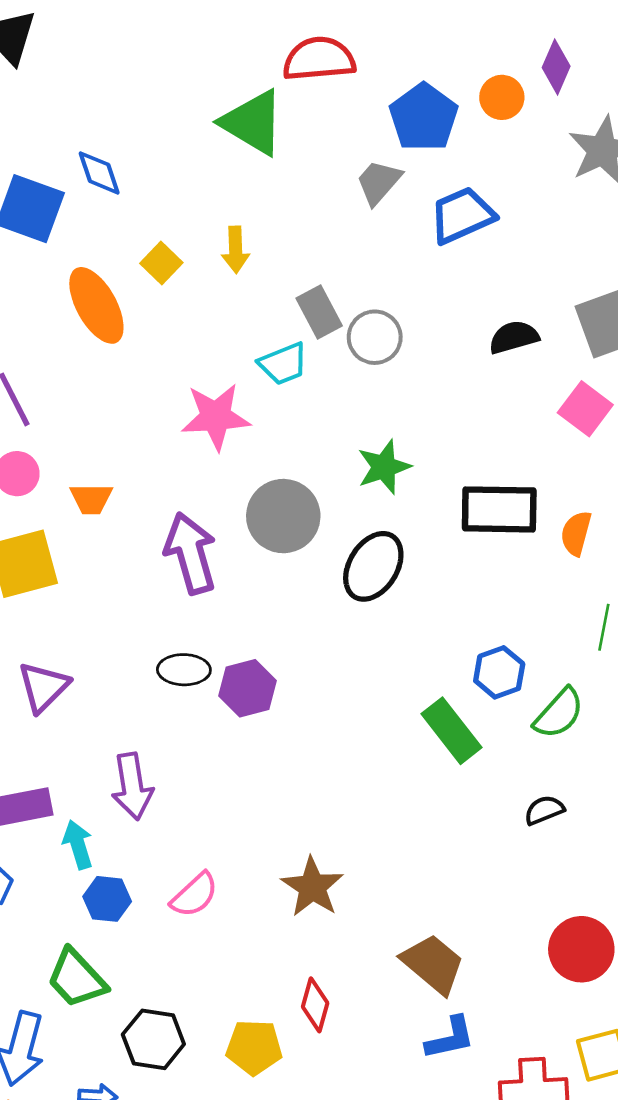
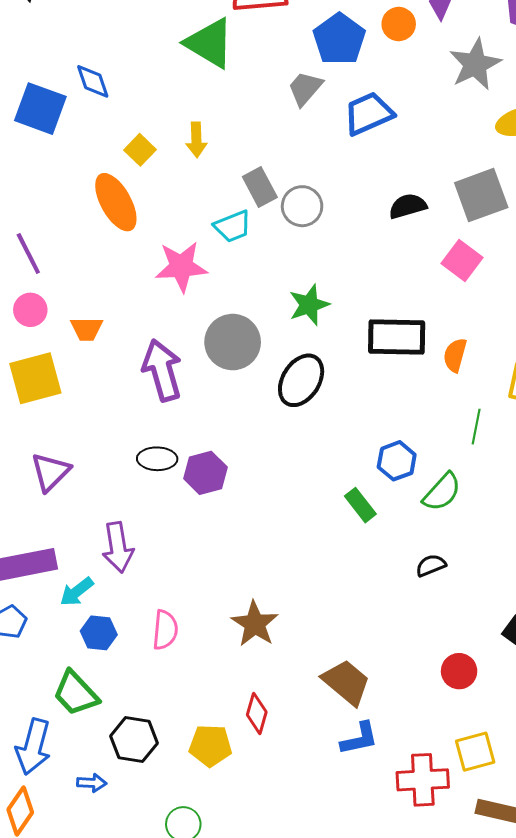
orange ellipse: (96, 305) -> (116, 202), moved
green rectangle: (452, 731) -> (360, 505), size x0.7
cyan arrow: (78, 845) -> (77, 592), turned -111
pink semicircle: (194, 895) -> (165, 630), turned -42
red circle: (581, 949) -> (459, 671), size x0.7

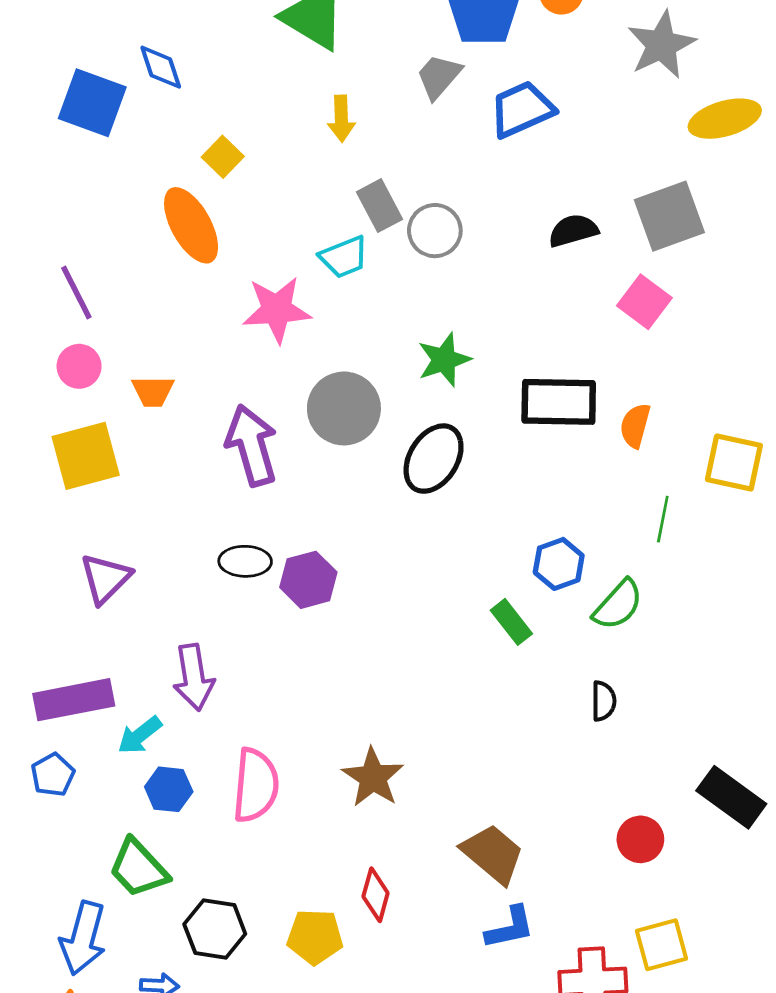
yellow arrow: (196, 140) -> (341, 119), moved
black semicircle: (431, 565) -> (604, 701), turned 112
pink semicircle: (165, 630) -> (256, 785), size x1.4

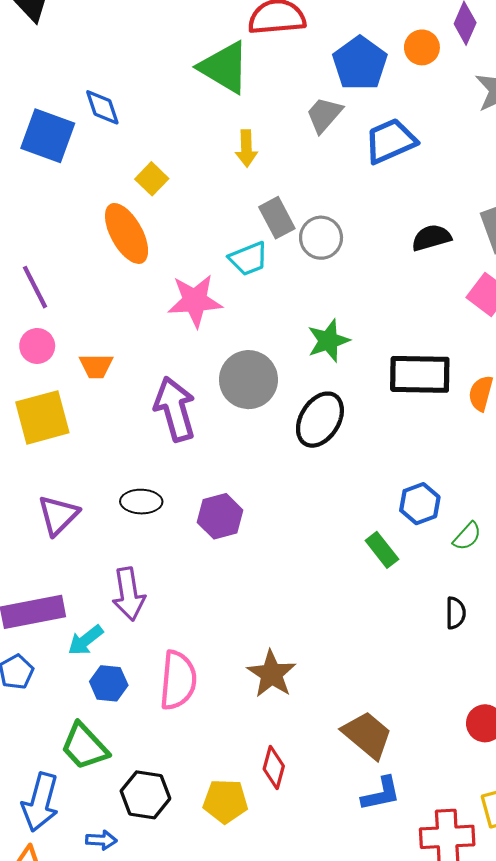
black ellipse: (245, 561) -> (141, 502), moved
green semicircle: (618, 605) -> (467, 536), size x0.7

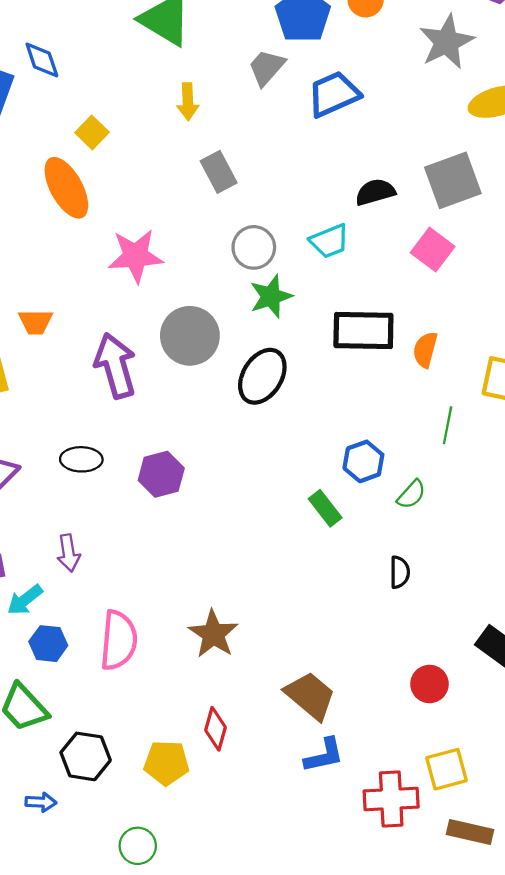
gray circle: (321, 238) -> (254, 247), moved
cyan trapezoid: (248, 259) -> (329, 241), moved
purple arrow: (129, 594) -> (69, 553), size x0.7

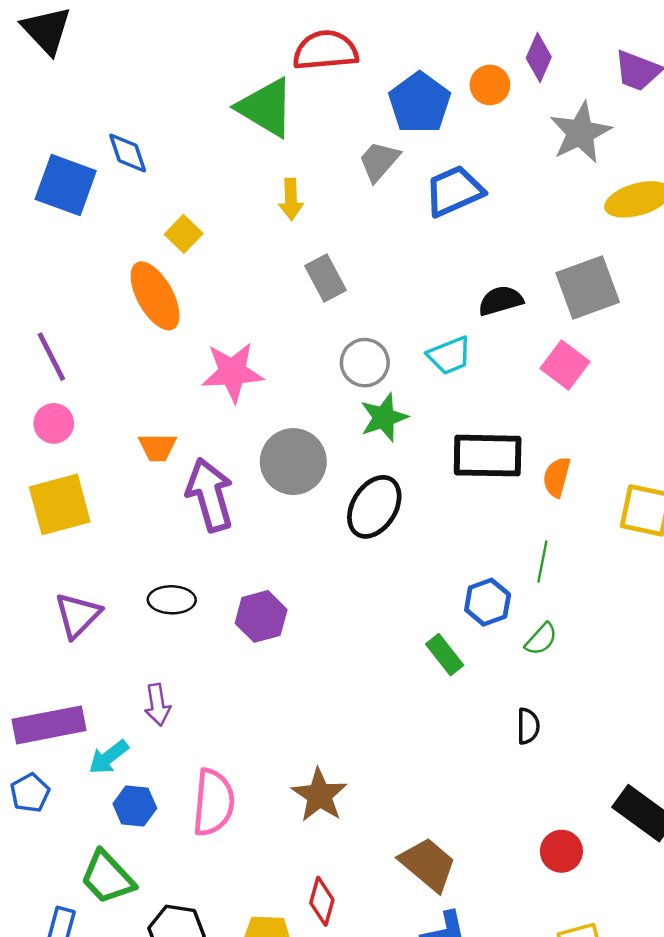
orange trapezoid: (36, 322) -> (157, 447), moved
green line: (448, 425) -> (542, 562), moved

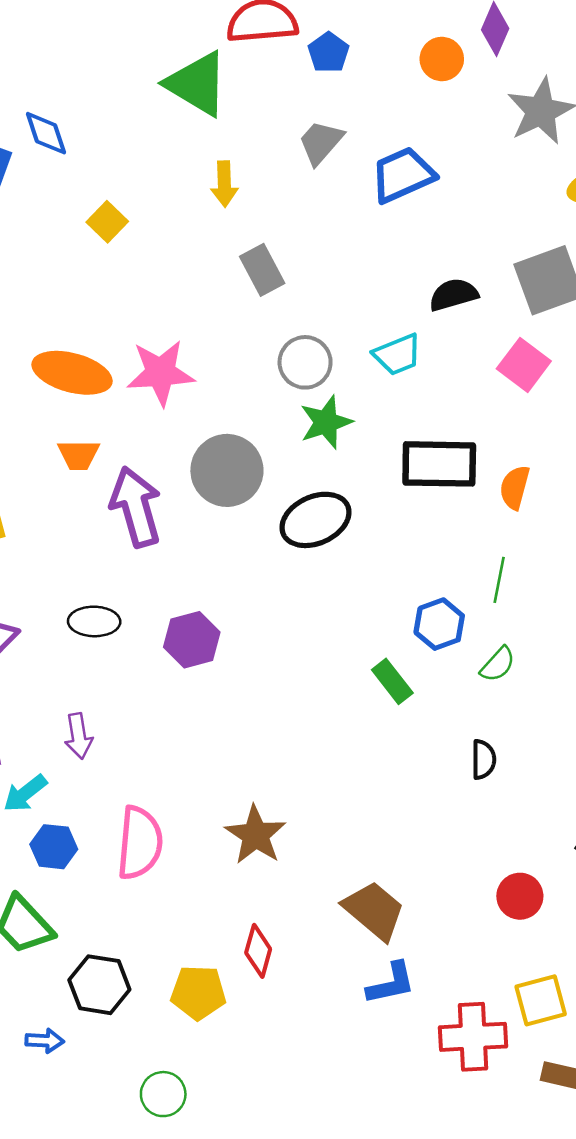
blue pentagon: (420, 103) -> (329, 52), moved, size x0.6
orange ellipse: (155, 296) -> (72, 373), moved, turned -46
black ellipse: (374, 507) -> (315, 520), turned 34

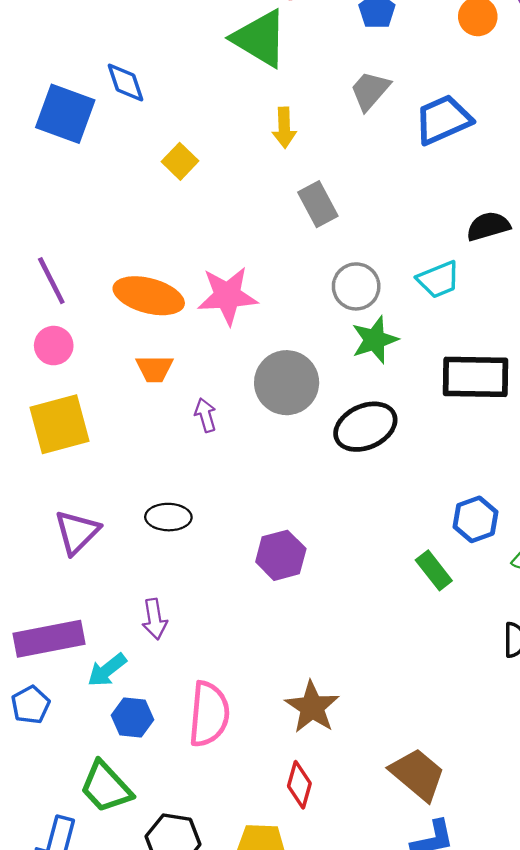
purple arrow: (136, 507) -> (205, 415), size x0.5
purple hexagon: (192, 640) -> (281, 555), moved
red diamond: (258, 951) -> (299, 785), moved

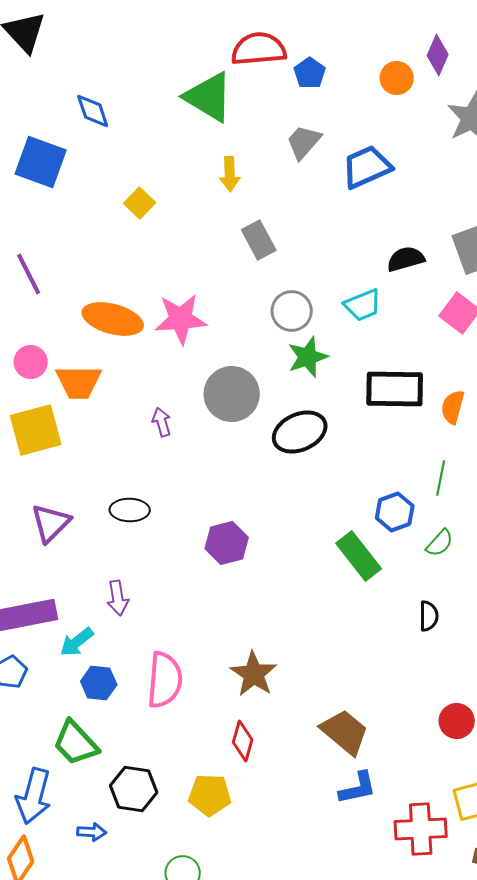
blue diamond: (126, 83) -> (93, 111), moved
purple line: (51, 281) -> (29, 274), moved
orange trapezoid: (154, 369) -> (79, 382), moved, size x1.4
green rectangle: (434, 570) -> (359, 556), size x1.4

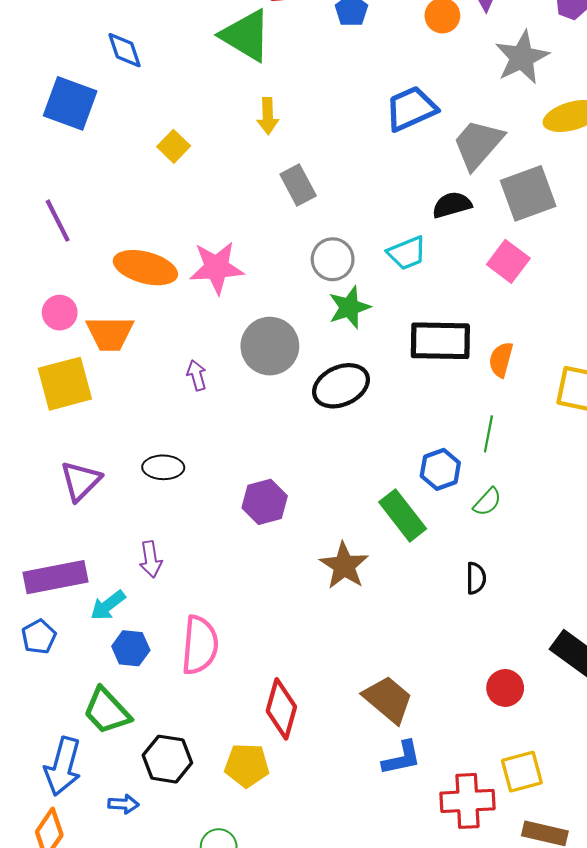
gray trapezoid: (304, 142) -> (478, 144), moved, size x1.4
brown star: (254, 674) -> (344, 566), moved
red diamond: (243, 741) -> (281, 709), size x1.4

